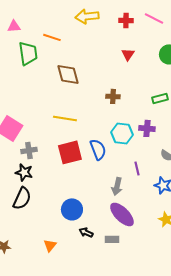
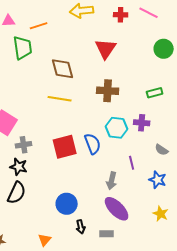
orange line: (52, 37) -> (39, 26), moved, turned -36
red triangle: (128, 54) -> (106, 49), moved, size x1.6
brown cross: (113, 96) -> (108, 91), size x1.5
yellow line: (65, 118) -> (60, 99), moved
black arrow: (86, 232) -> (81, 227), turned -128

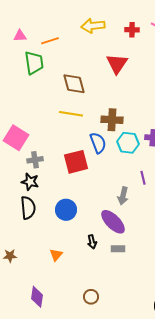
brown cross: (108, 91) -> (112, 120), moved
blue semicircle: (93, 144) -> (98, 143), moved
black semicircle: (17, 193) -> (28, 208), turned -30
blue circle: (67, 204) -> (66, 210), moved
purple ellipse: (117, 209) -> (113, 222), moved

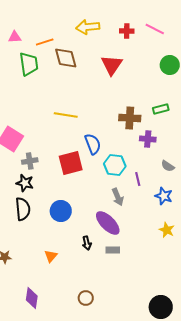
brown diamond: (74, 84) -> (66, 58), moved
brown cross: (112, 120) -> (130, 118), moved
cyan hexagon: (128, 143) -> (115, 165), moved
gray arrow: (123, 196) -> (118, 197), turned -36

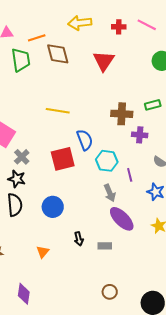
gray cross: (30, 161) -> (22, 157), turned -35
purple ellipse: (108, 223) -> (122, 219), moved
brown circle: (86, 298) -> (110, 292), moved

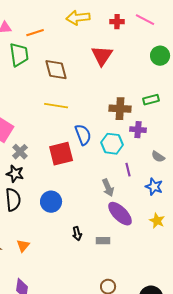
brown diamond: (58, 54) -> (56, 70), moved
cyan hexagon: (107, 161) -> (112, 144), moved
orange triangle: (43, 252) -> (23, 246), moved

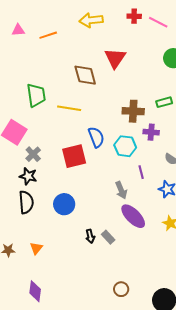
red cross: (117, 22) -> (134, 16), moved
green trapezoid: (19, 55) -> (36, 95), moved
brown diamond: (56, 70) -> (85, 75), moved
gray rectangle: (103, 241) -> (108, 237), moved, turned 48

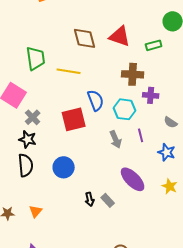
red triangle: (115, 58) -> (120, 36), moved, turned -45
green rectangle: (164, 102) -> (154, 45), moved
gray arrow: (121, 190) -> (116, 139), moved

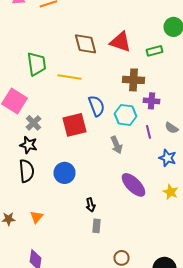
purple line: (141, 135) -> (148, 132), moved
gray rectangle: (108, 200) -> (96, 226), moved, turned 48

